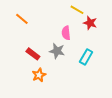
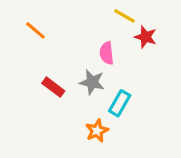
cyan rectangle: (86, 57) -> (120, 103), moved
orange star: (39, 75) -> (97, 131), moved

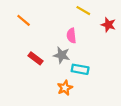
red star: (145, 37) -> (108, 25), moved
cyan rectangle: (120, 103) -> (80, 69), turned 70

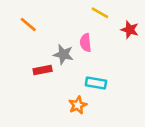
gray star: (62, 55) -> (63, 54), moved
red rectangle: (36, 58) -> (43, 70), turned -48

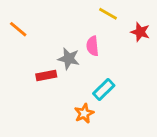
orange line: (28, 24) -> (18, 29), moved
cyan rectangle: (96, 83) -> (104, 90), turned -54

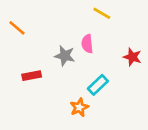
red star: (140, 32) -> (132, 57), moved
red rectangle: (46, 75) -> (32, 76), moved

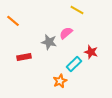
pink semicircle: (87, 44) -> (66, 33), turned 56
red star: (132, 57) -> (91, 52), moved

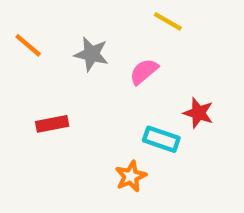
gray star: (49, 42) -> (91, 54), moved
cyan rectangle: (74, 64) -> (161, 139), turned 63

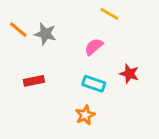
gray star: (91, 54) -> (45, 34), moved
cyan rectangle: (161, 139) -> (94, 84), moved

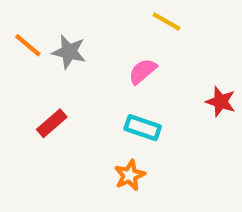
red star: (129, 74) -> (221, 102), moved
red rectangle: (34, 81) -> (52, 123), turned -30

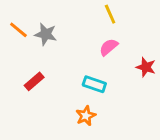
yellow line: (166, 22) -> (110, 14), turned 36
pink semicircle: (143, 71) -> (109, 47), moved

